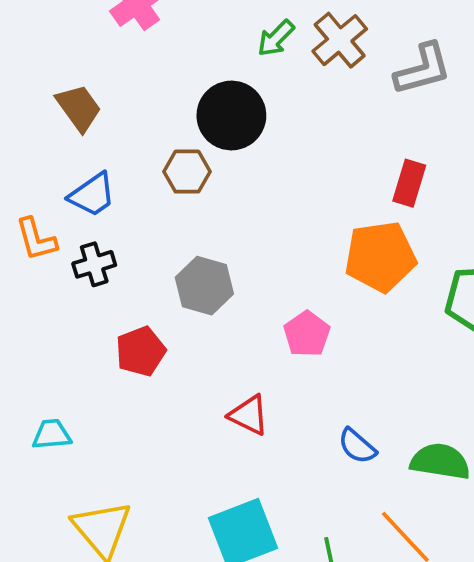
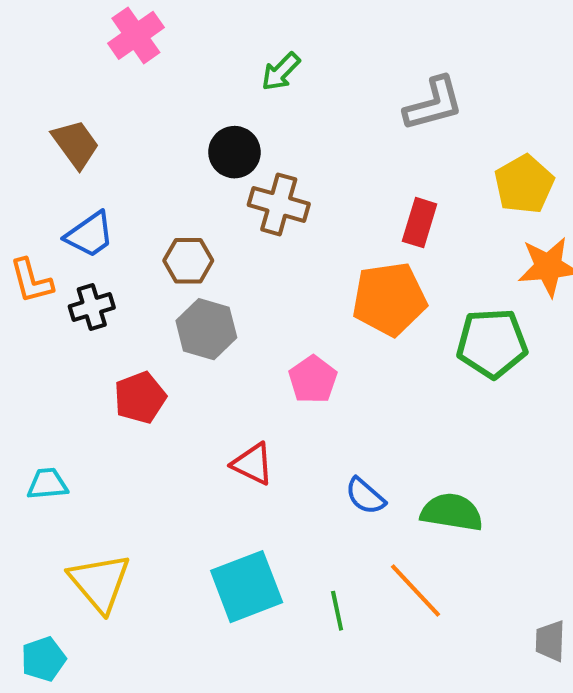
brown cross: (340, 40) -> (279, 204), moved, turned -34
black circle: (231, 115) -> (234, 152), size x0.7
brown hexagon: (187, 172) -> (188, 261), moved

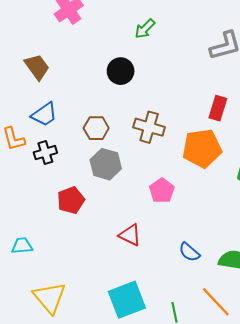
brown cross: (279, 204) -> (149, 127), moved

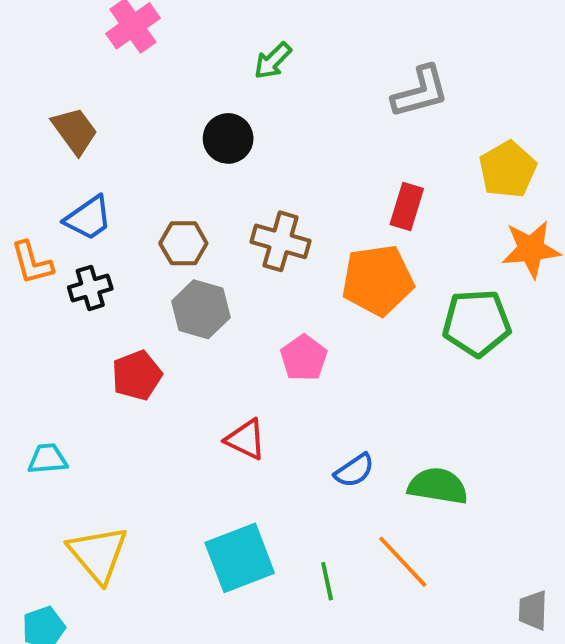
blue semicircle: (189, 252) -> (354, 470), turned -75

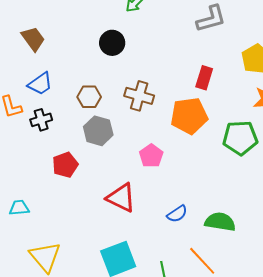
red triangle: (246, 439) -> (121, 198), size x1.4

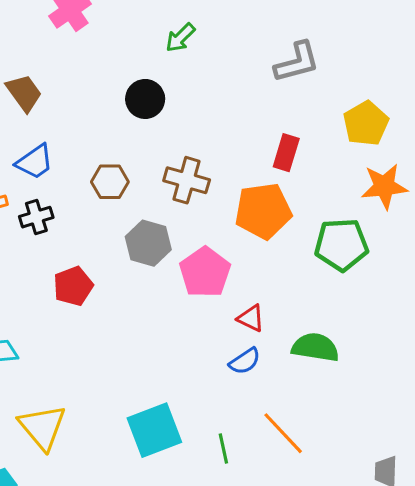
gray hexagon: (98, 131) -> (148, 243), moved
pink pentagon: (151, 156) -> (205, 272), size x1.4
red triangle: (121, 198) -> (251, 318), moved, size x0.6
green semicircle: (220, 222) -> (315, 347), moved

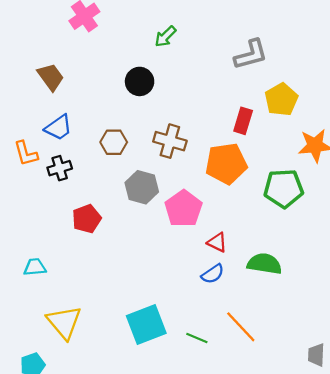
yellow pentagon: (366, 124) -> (281, 99), moved
green line: (223, 449) -> (197, 338), turned -55

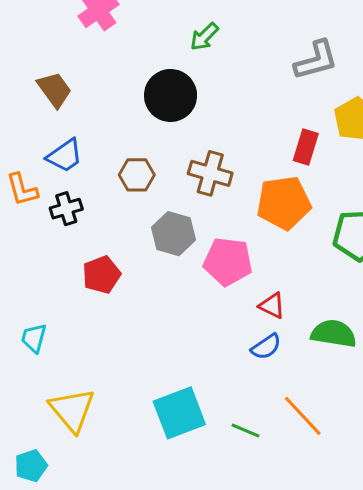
black circle: (140, 81) -> (171, 95), size x1.4
pink pentagon: (183, 209) -> (228, 262), turned -30
cyan trapezoid: (35, 267) -> (34, 338), turned -70

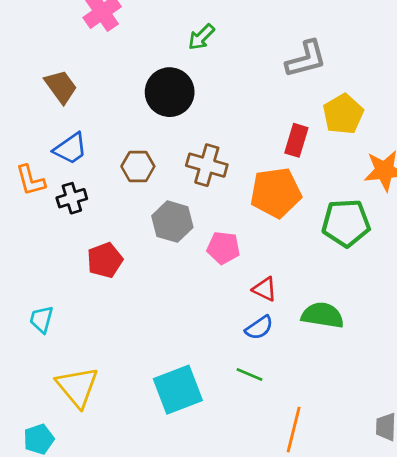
pink pentagon: (228, 262) -> (223, 248), size x0.7
orange line: (303, 416) -> (294, 430), moved, turned 57
green line: (245, 431) -> (250, 374), moved

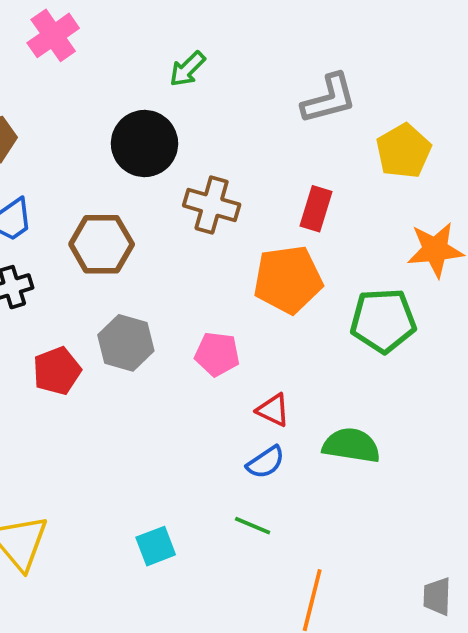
yellow pentagon: (343, 114) -> (404, 151), moved
brown cross: (207, 165) -> (212, 205), moved
brown hexagon: (138, 166) -> (102, 244), size x1.4
gray hexagon: (172, 222) -> (126, 343), moved
cyan square: (178, 390) -> (156, 546), size x0.6

